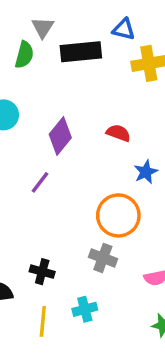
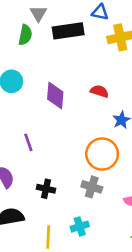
purple diamond: (60, 136) -> (55, 96), turned -32
purple line: (40, 182) -> (28, 142), moved, turned -54
black cross: (42, 272) -> (46, 189), moved

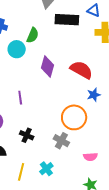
green semicircle: (25, 35) -> (33, 35), moved
red semicircle: (99, 91) -> (81, 70), size x1.6
cyan cross: (80, 227) -> (46, 169), turned -32

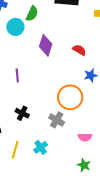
red semicircle: (81, 70) -> (79, 50), size x0.6

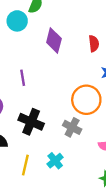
red semicircle: (79, 50) -> (94, 44), turned 56
black cross: (22, 113) -> (31, 122), size x1.5

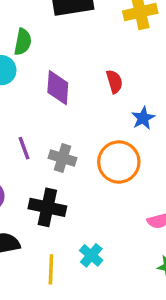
gray cross: (72, 127) -> (62, 158), moved

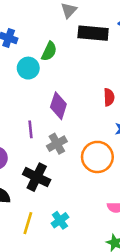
purple diamond: (58, 88) -> (58, 106), moved
gray cross: (62, 158) -> (57, 144), turned 30

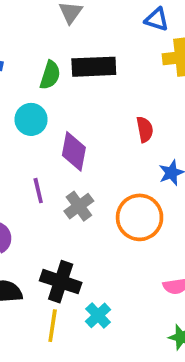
black rectangle: (93, 33) -> (94, 67), moved
cyan circle: (28, 68) -> (31, 119), moved
black cross: (37, 177) -> (61, 282), moved

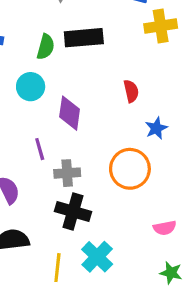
gray cross: (79, 206) -> (67, 173), moved, turned 35
black cross: (61, 282) -> (73, 211), moved
cyan cross: (98, 315) -> (97, 257), size x1.4

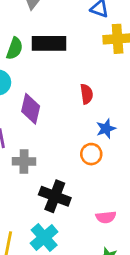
orange circle: (130, 169) -> (91, 154), moved, size x0.6
black cross: (73, 211) -> (55, 196), moved

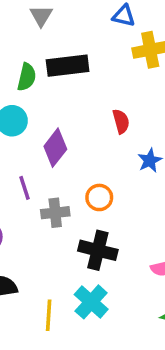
purple diamond: (31, 109) -> (55, 148), turned 32
orange circle: (91, 154) -> (99, 197), moved

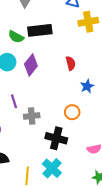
green semicircle: (27, 77) -> (16, 37), turned 105
purple diamond: (55, 148) -> (31, 65), moved
orange circle: (99, 197) -> (72, 112), moved

